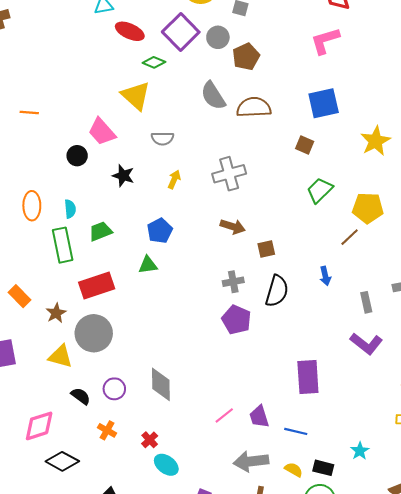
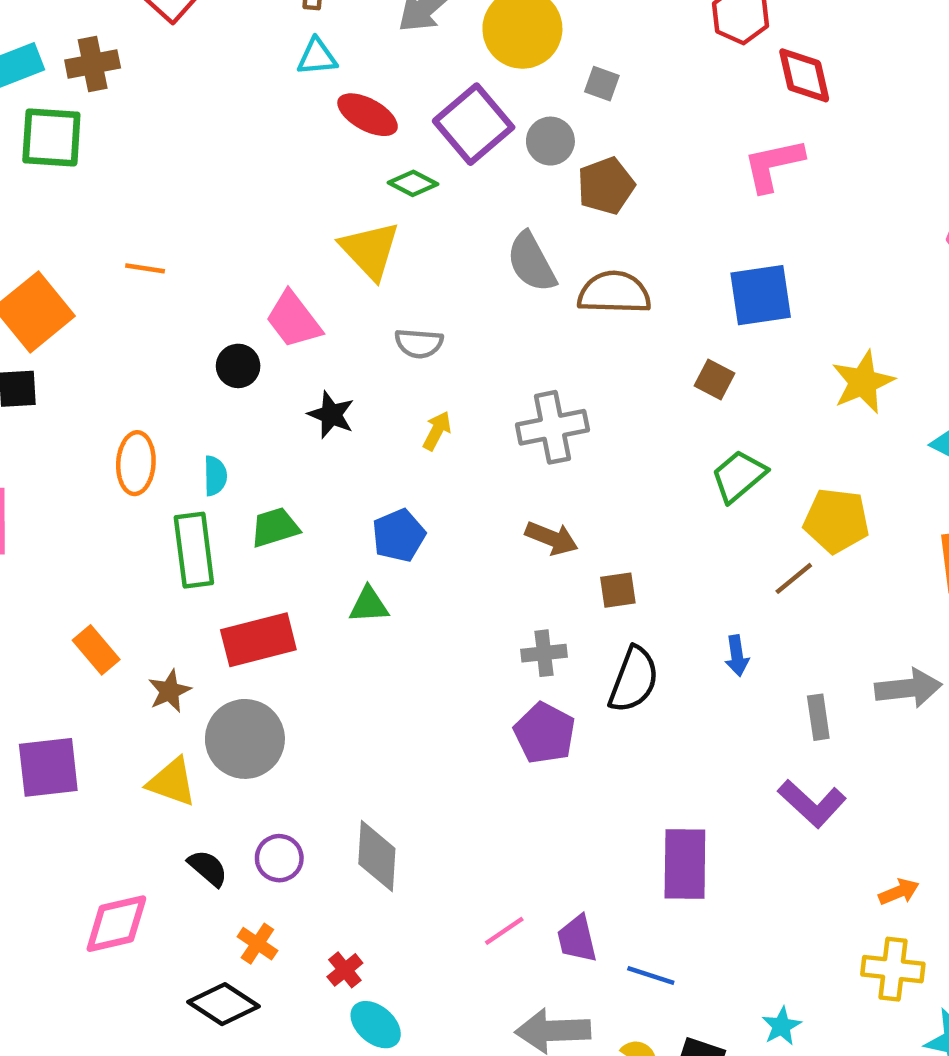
black diamond: (62, 461) -> (224, 1004), moved

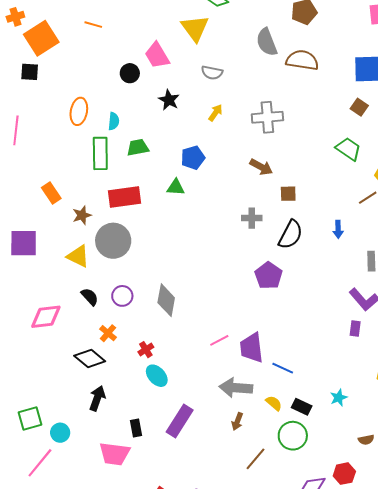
brown square: (714, 379) -> (359, 107), moved
green trapezoid: (739, 476) -> (348, 149), turned 68
purple pentagon: (545, 733) -> (269, 276), moved
purple rectangle: (685, 864) -> (355, 328), moved, size x0.5
purple trapezoid: (577, 939) -> (252, 348), size x1.4

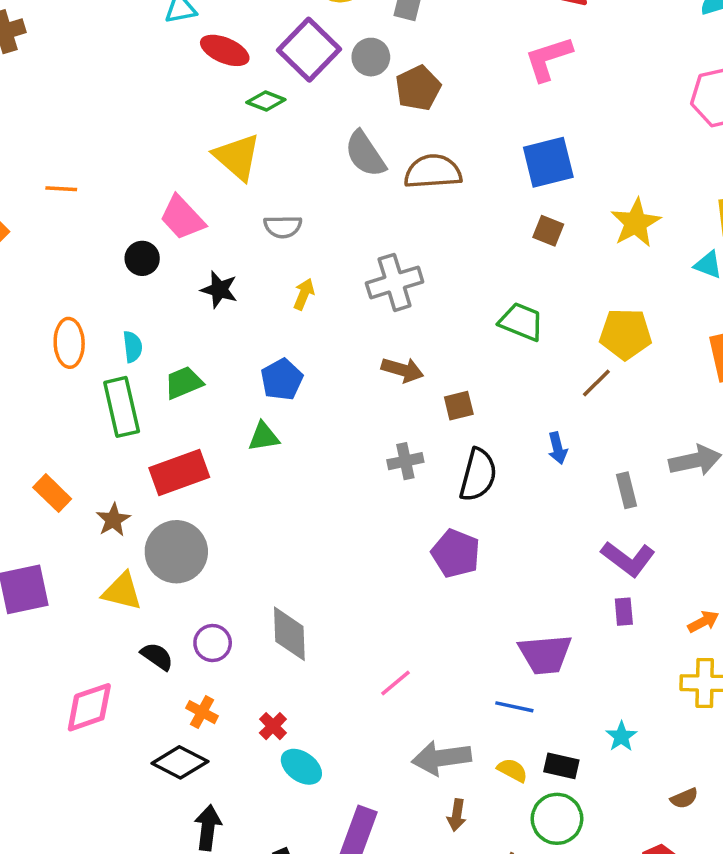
green trapezoid: (348, 149) -> (521, 322), moved
purple trapezoid: (252, 348) -> (545, 654), moved, turned -76

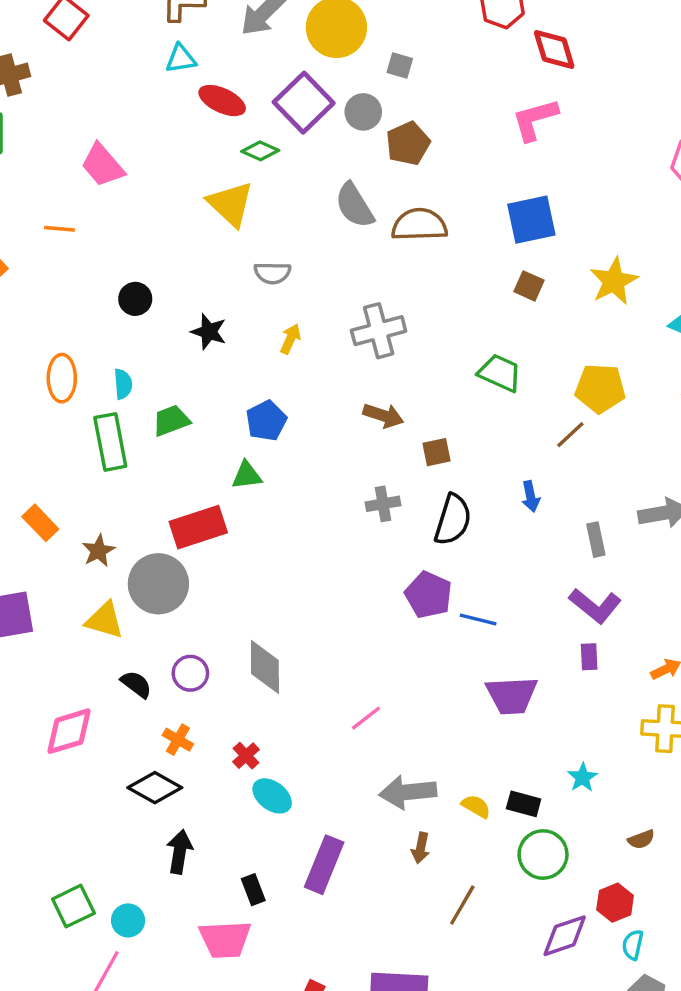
pink trapezoid: (182, 218) -> (103, 165), moved
red rectangle: (179, 473) -> (198, 527), moved
blue line: (514, 707) -> (478, 619), moved
green circle: (557, 819) -> (543, 855), moved

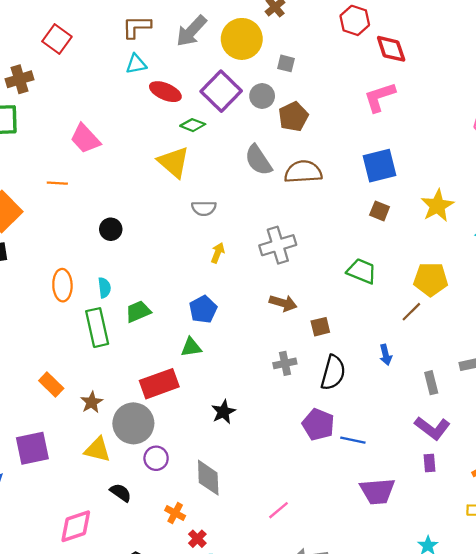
black star: (209, 332) -> (223, 412), moved, turned 30
purple circle: (190, 673) -> (156, 458), moved
orange cross: (178, 740) -> (175, 513), moved

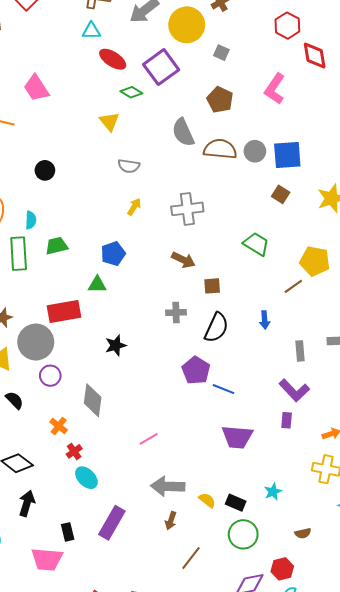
gray circle: (262, 96) -> (255, 151), moved
pink L-shape: (380, 97) -> (275, 89), moved, turned -48
brown pentagon: (293, 117) -> (220, 100), turned -30
yellow triangle: (174, 162) -> (109, 122), size x0.7

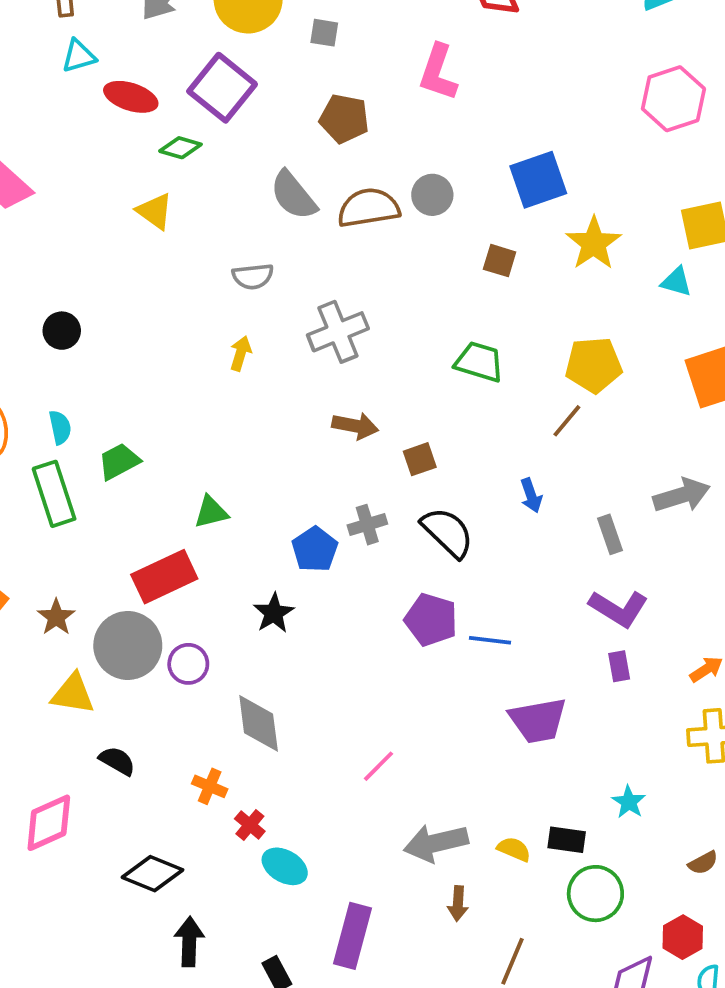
blue square: (287, 155) -> (538, 180), moved
gray semicircle: (129, 166) -> (253, 276), moved
blue pentagon: (113, 254) -> (315, 549), moved
black semicircle: (216, 328) -> (448, 532), turned -56
purple circle: (50, 376) -> (188, 664), moved

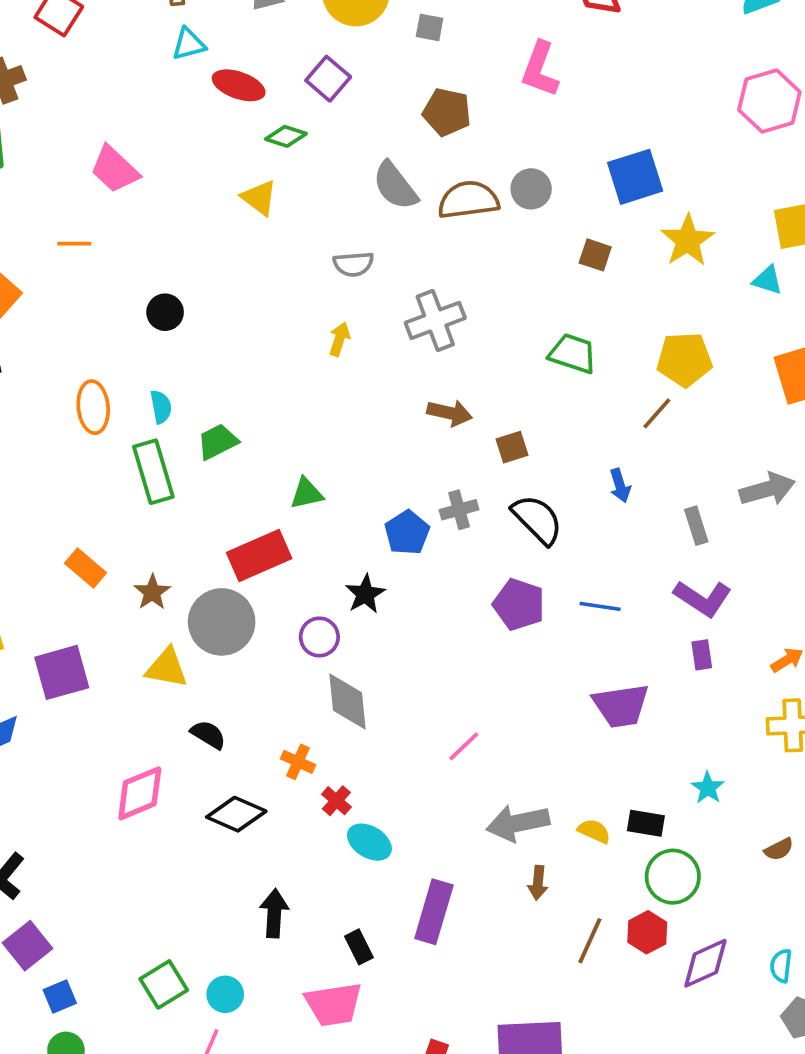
purple square: (222, 88) -> (328, 79), size x0.7
blue line: (490, 640) -> (600, 606), moved
purple circle: (188, 664) -> (319, 637), moved
black diamond: (153, 874) -> (236, 814), moved
red hexagon: (683, 937) -> (647, 932), moved

